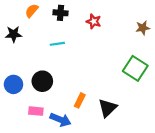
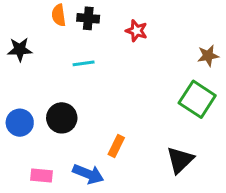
orange semicircle: (32, 11) -> (59, 15), moved, turned -48
brown star: (143, 28) -> (208, 56), moved
black triangle: (108, 108) -> (180, 160), moved
pink rectangle: (36, 111) -> (42, 176), moved

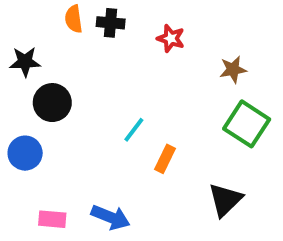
brown star: (208, 56) -> (233, 70), moved
cyan line: (84, 63) -> (134, 130), moved, turned -45
black circle: (62, 118) -> (52, 103), moved
orange rectangle: (116, 146) -> (165, 159), moved

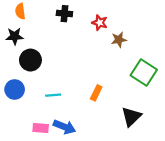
orange semicircle: (74, 19) -> (20, 11), moved
brown star: (233, 70) -> (119, 40), moved
cyan line: (134, 130) -> (53, 95), moved, turned 49
pink rectangle: (52, 219) -> (41, 128), moved

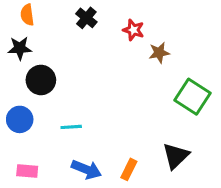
black cross: (64, 14) -> (86, 18), turned 35
orange rectangle: (96, 93) -> (129, 169), moved
pink rectangle: (41, 128) -> (27, 171), moved

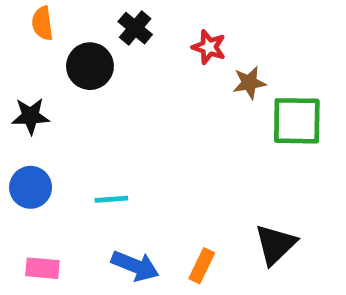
black star: (20, 48) -> (31, 116), moved
black circle: (41, 80) -> (90, 66), moved
green square: (192, 97) -> (297, 121), moved, turned -32

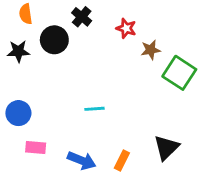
black star: (31, 116) -> (18, 51), moved
green square: (297, 121) -> (179, 73), turned 32
cyan line: (111, 199) -> (95, 109), moved
pink rectangle: (42, 268) -> (36, 148), moved

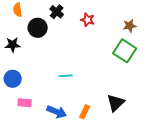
brown star: (151, 50) -> (130, 26), moved
black star: (18, 51) -> (13, 45), moved

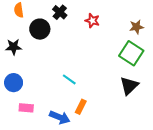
cyan line: (66, 76) -> (69, 79), turned 40
black triangle: (116, 103) -> (129, 86), moved
orange rectangle: (85, 112) -> (81, 107), moved

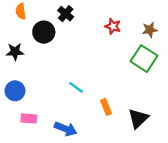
red star: (92, 21) -> (113, 26), moved
black triangle: (129, 86) -> (138, 118), moved
orange rectangle: (81, 107) -> (106, 107), moved, turned -48

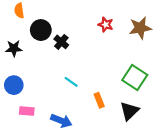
black cross: (66, 14) -> (61, 42), moved
brown star: (150, 30) -> (140, 28), size x1.5
green square: (144, 59) -> (135, 78), moved

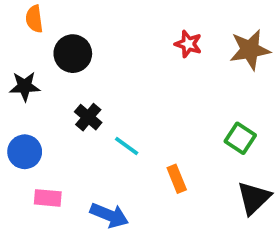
black cross: (61, 42) -> (88, 117), moved
green square: (135, 78) -> (240, 138), size x0.7
black triangle: (129, 111) -> (254, 198), moved

